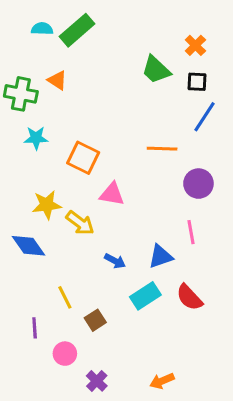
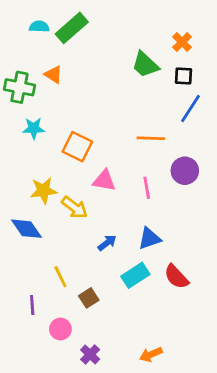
pink line: (191, 232) -> (147, 188), moved
blue arrow: (115, 261) -> (107, 243), turned -66

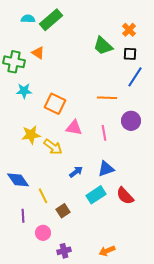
blue diamond: (27, 229) -> (18, 180), moved
purple cross: (90, 354) -> (64, 251), turned 32

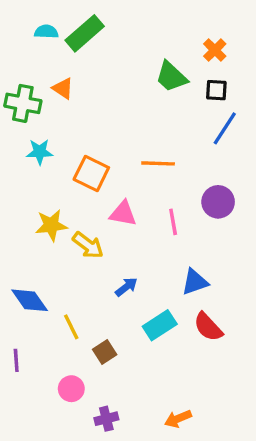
orange line: (107, 98) -> (158, 163), moved
blue triangle: (106, 169) -> (195, 282), moved
purple line: (23, 216) -> (16, 360), moved

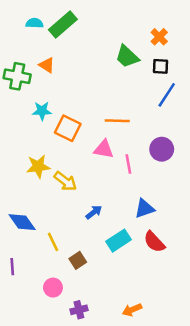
cyan star: (40, 152) -> (42, 111), moved
pink triangle: (123, 214) -> (104, 149), moved

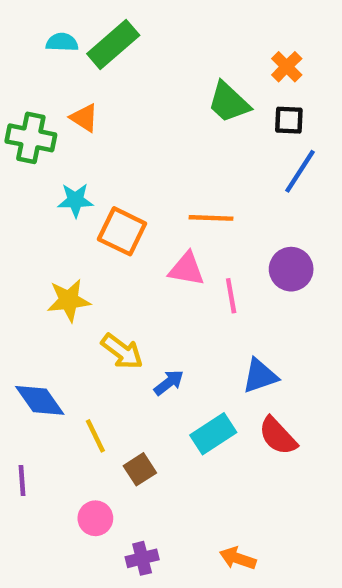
yellow arrow: (65, 181) -> (122, 351), moved
orange arrow: (132, 310) -> (238, 558), turned 42

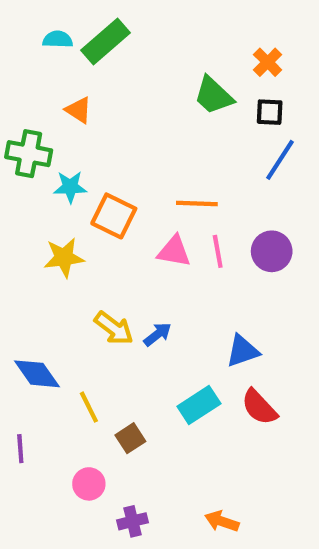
green cross: (31, 138) -> (29, 154), moved
pink line: (231, 296) -> (218, 251), moved
yellow star: (69, 300) -> (64, 258), moved
blue arrow: (169, 383) -> (157, 334), moved

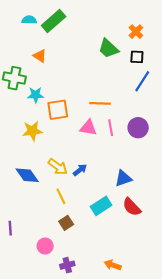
orange square: (114, 216) -> (58, 110), turned -35
blue diamond: (37, 374) -> (27, 175), moved
yellow line: (89, 407) -> (61, 196), moved

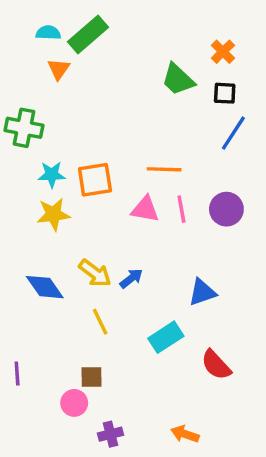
orange triangle: (40, 56) -> (59, 69), moved, turned 32
cyan star: (36, 95) -> (52, 175), moved
red semicircle: (132, 207) -> (216, 365), moved
brown square: (66, 223) -> (91, 377), moved, turned 32

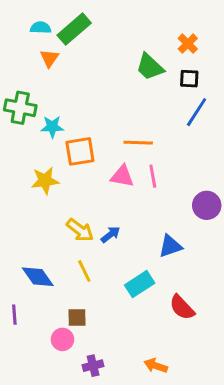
cyan star: (52, 175) -> (52, 127), moved
purple circle: (226, 209) -> (207, 205), moved
blue diamond: (45, 287) -> (38, 277), moved

